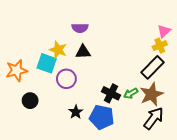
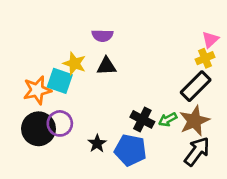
orange star: (17, 71) -> (37, 90), moved
purple circle: (66, 79) -> (60, 123), moved
black circle: (30, 101) -> (39, 129), size x1.6

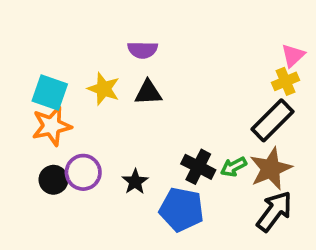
cyan square: (60, 81) -> (50, 93), moved
black circle: (39, 129) -> (53, 180), size x0.6
black star: (97, 143) -> (135, 182), moved

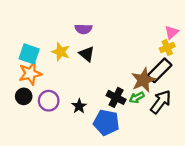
black triangle: (148, 93) -> (87, 54), turned 42
brown star: (271, 169) -> (143, 80), moved
black circle: (53, 180) -> (24, 96), moved
black arrow: (274, 211) -> (161, 102), moved

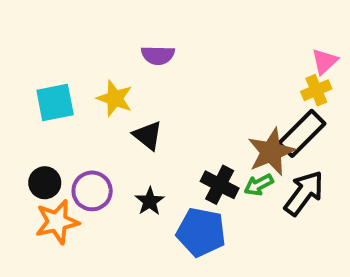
cyan square: (29, 54) -> (55, 103), turned -30
black triangle: (87, 54) -> (148, 135), moved
orange star: (30, 74) -> (57, 222), moved

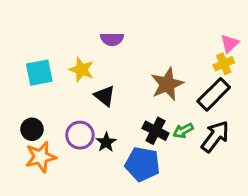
brown star: (271, 152) -> (167, 84), moved
purple circle: (92, 191) -> (80, 135), moved

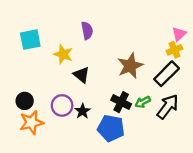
purple semicircle: (112, 39) -> (87, 31), turned -102
cyan square: (39, 73) -> (30, 40), moved

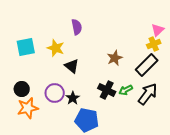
cyan square: (30, 40) -> (26, 47), moved
brown star: (130, 66) -> (115, 58), size x0.7
blue pentagon: (111, 128) -> (87, 120), moved

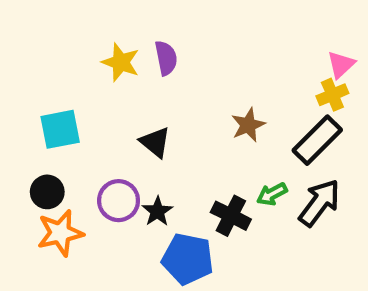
cyan square: (26, 47) -> (60, 129), moved
yellow star: (56, 48) -> (121, 62), moved
black cross: (107, 90) -> (231, 216), moved

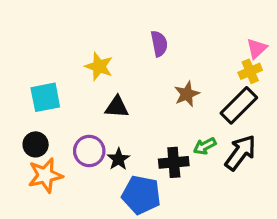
purple semicircle: (166, 58) -> (159, 44), moved
yellow star: (121, 62) -> (99, 66), moved
black triangle: (155, 142) -> (117, 107), turned -35
black cross: (231, 216) -> (174, 162), turned -32

